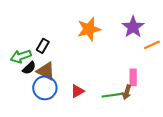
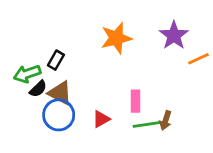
pink rectangle: (133, 77) -> (135, 101), moved

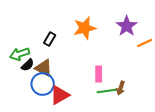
black rectangle: (56, 60) -> (50, 39), moved
red triangle: (101, 119) -> (60, 95), moved, size x1.5

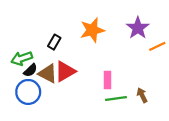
blue circle: (43, 84) -> (28, 92), moved
brown arrow: (121, 88) -> (142, 95), moved, turned 136
red triangle: (60, 95) -> (65, 71), moved

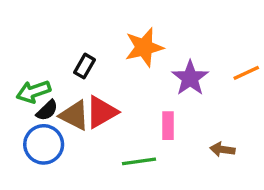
purple star: (138, 28) -> (190, 78), moved
brown arrow: (142, 95) -> (222, 149), turned -56
green line: (116, 98) -> (139, 161), moved

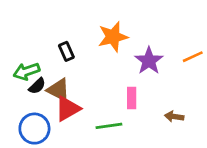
black rectangle: (85, 66) -> (66, 51), turned -54
red triangle: (102, 112) -> (68, 109), moved
blue circle: (44, 144) -> (34, 129), moved

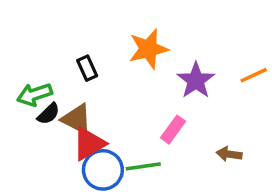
pink rectangle: (132, 98) -> (173, 130), turned 36
blue circle: (34, 129) -> (103, 170), moved

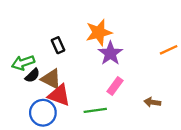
purple star: (196, 80) -> (110, 53), moved
red triangle: (89, 144) -> (59, 95), turned 50
blue circle: (103, 170) -> (43, 113), moved

